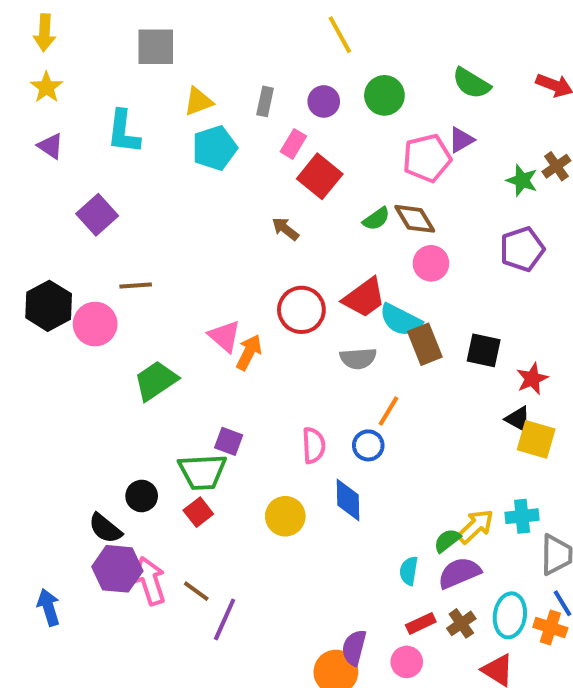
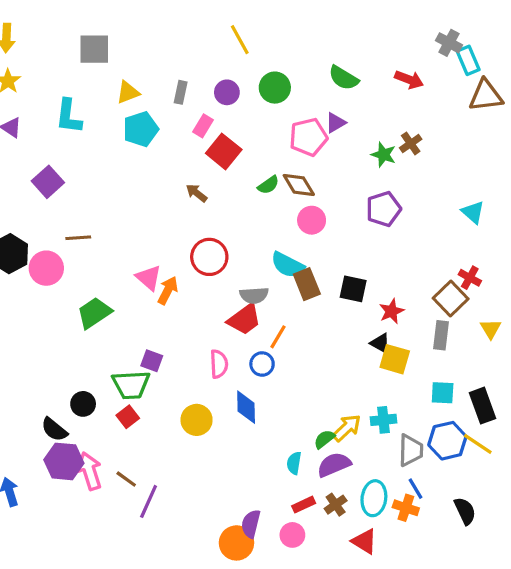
red trapezoid: (364, 298) -> (244, 319), moved

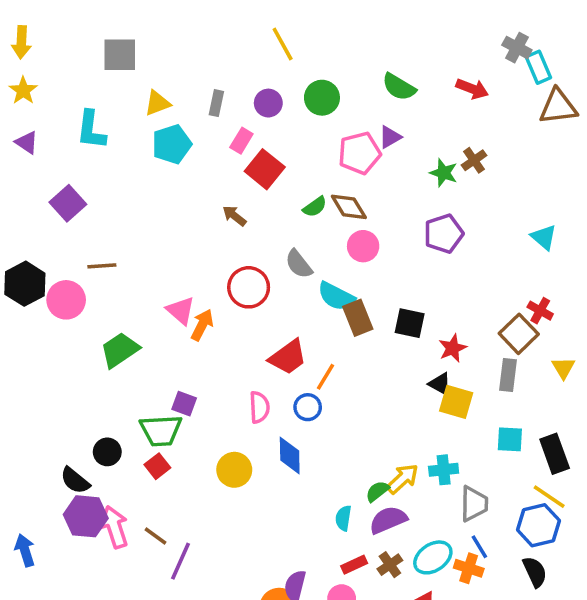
gray semicircle: (254, 295) -> (299, 264), moved, turned 56
blue hexagon: (447, 441) -> (538, 525), moved
cyan ellipse: (374, 498) -> (433, 557), turned 48

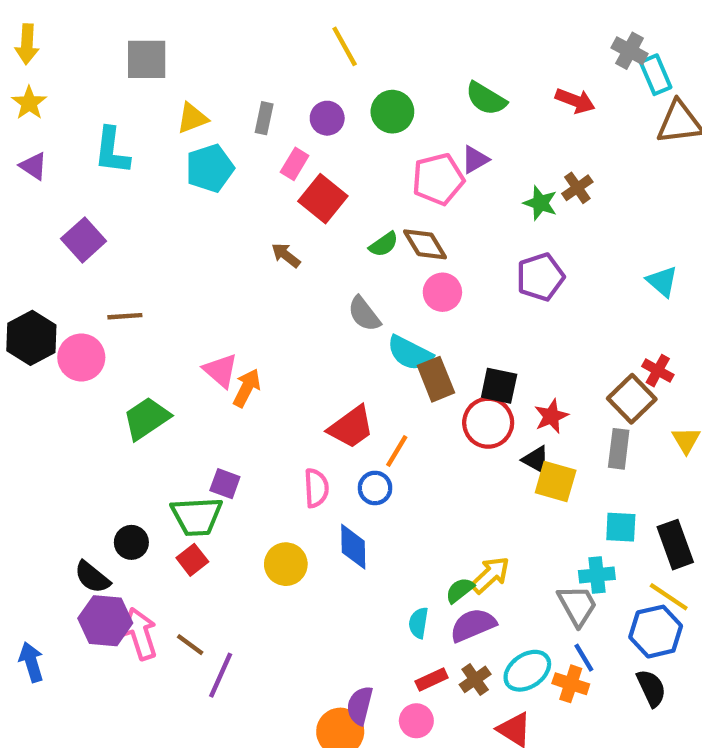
red circle: (249, 287) -> (488, 423), moved
cyan cross: (444, 470) -> (597, 575), moved
gray trapezoid: (474, 504) -> (577, 605), turned -30

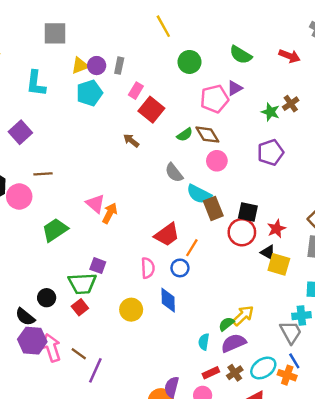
purple circle: (327, 118) -> (97, 66), moved

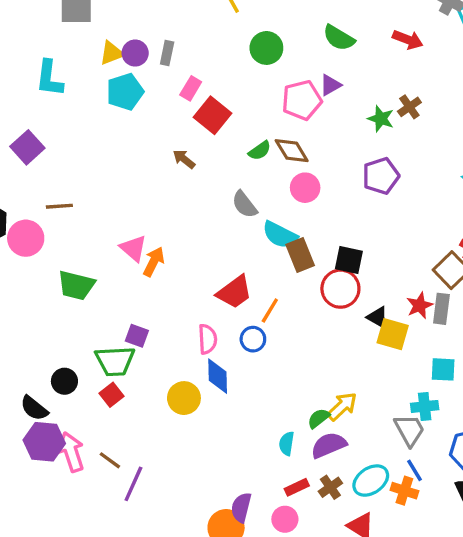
red star: (276, 229) -> (420, 305), moved
green trapezoid: (55, 230) -> (76, 285), turned -132
blue diamond: (168, 300) -> (218, 376), moved

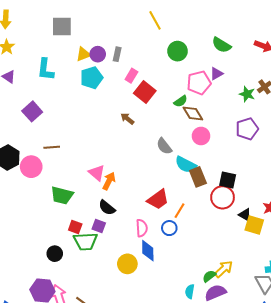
green semicircle: (260, 151) -> (181, 101), moved
red square: (112, 395) -> (75, 227), moved, turned -32
black semicircle: (34, 408) -> (107, 208), moved

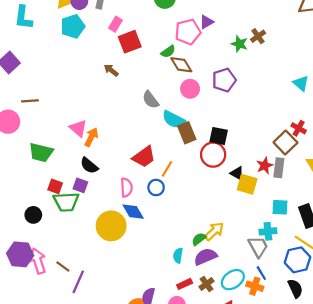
red square: (145, 92) -> (130, 42), turned 30
purple pentagon: (247, 129) -> (224, 80), moved
blue diamond: (148, 251) -> (133, 212), turned -30
yellow circle: (127, 264) -> (111, 226), size x1.4

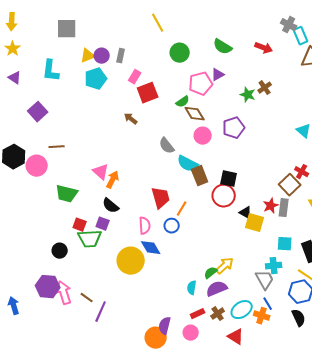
red trapezoid: (144, 157) -> (161, 198), turned -70

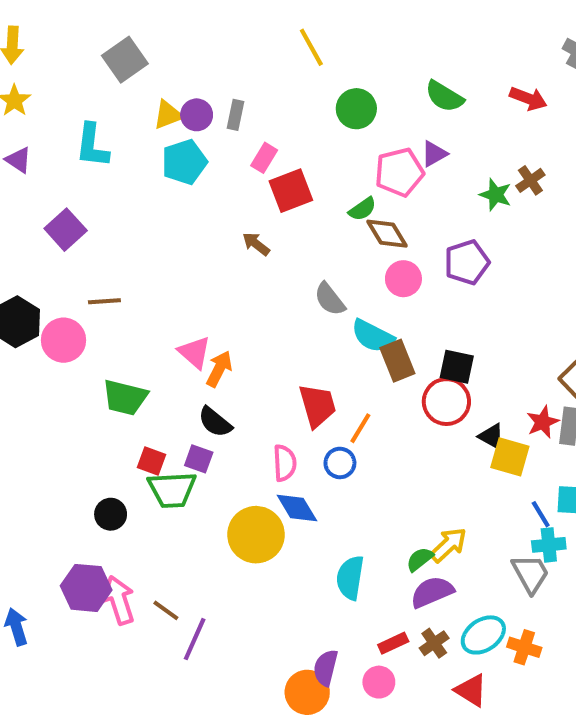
gray square: (67, 29) -> (125, 60), turned -35
cyan semicircle: (192, 288) -> (350, 578), moved, size x1.5
blue line: (268, 304) -> (541, 514), moved

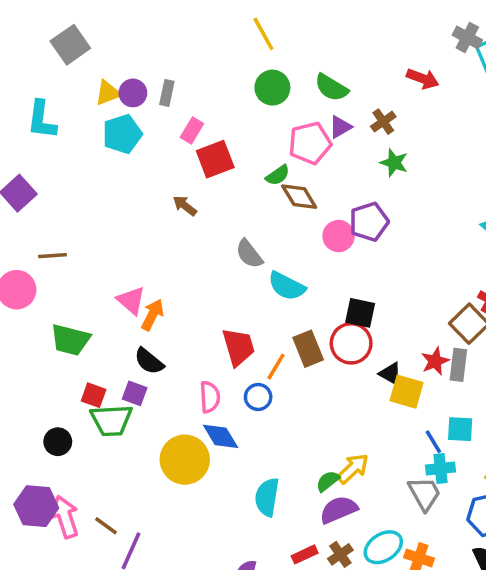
yellow line: (311, 47) -> (263, 34), moved
green semicircle: (444, 96) -> (331, 88), moved
brown cross: (530, 180) -> (383, 122), moved
pink circle: (403, 279) -> (339, 236), moved
brown rectangle: (397, 361) -> (308, 349), moved

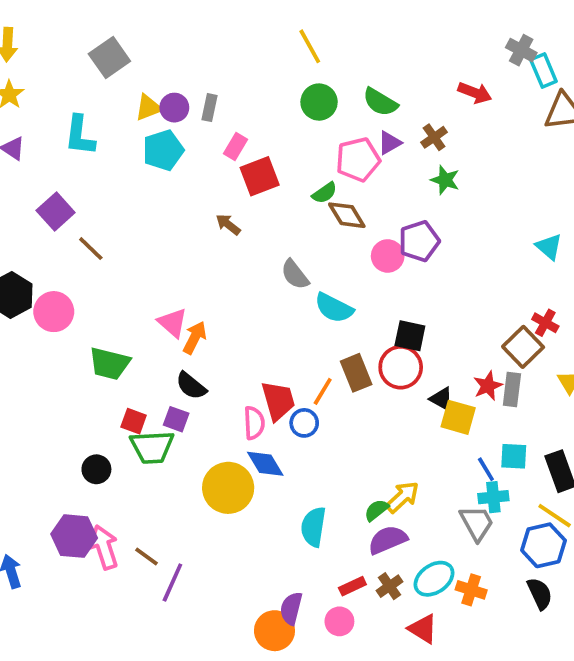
brown line: (52, 256) -> (91, 249), moved, turned 48
red trapezoid: (238, 347) -> (278, 401), moved

